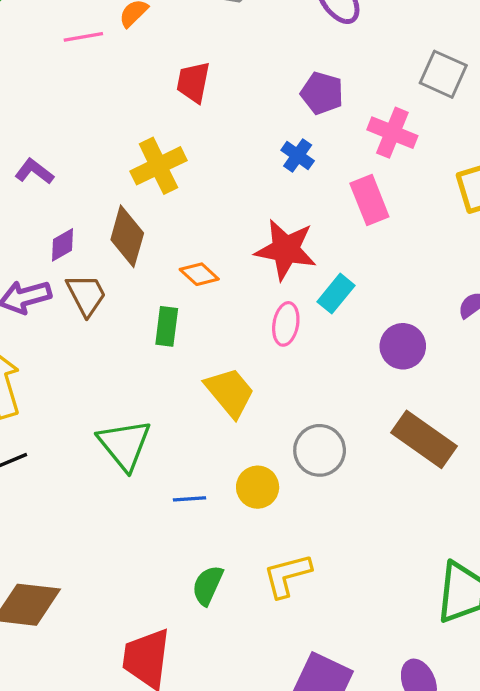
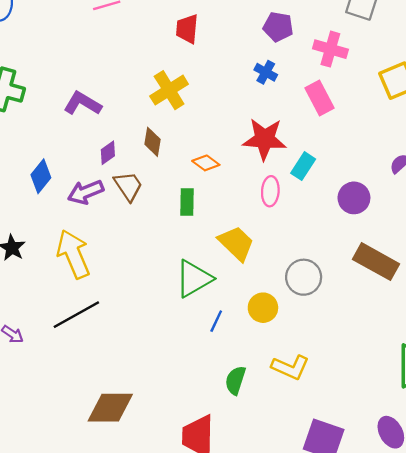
purple L-shape: (34, 171) -> (82, 104), size x1.4
brown diamond: (127, 236) -> (153, 142), size x0.7
green triangle: (124, 445) -> (194, 279), moved, turned 45
blue line: (190, 499) -> (216, 321), turned -55
yellow L-shape: (287, 575) -> (290, 367), turned -135

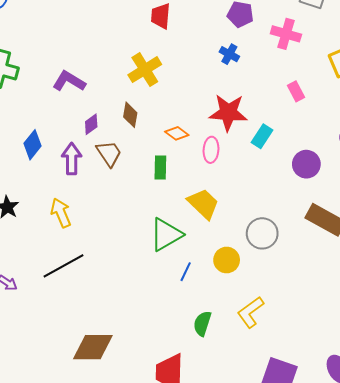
pink rectangle: (319, 98) -> (296, 91), moved, size x0.7
pink ellipse: (270, 191) -> (211, 150), moved
purple arrow: (86, 192) -> (72, 159), turned 112
yellow arrow: (73, 254) -> (61, 213), size x0.7
yellow L-shape: (290, 367) -> (250, 312), turned 120

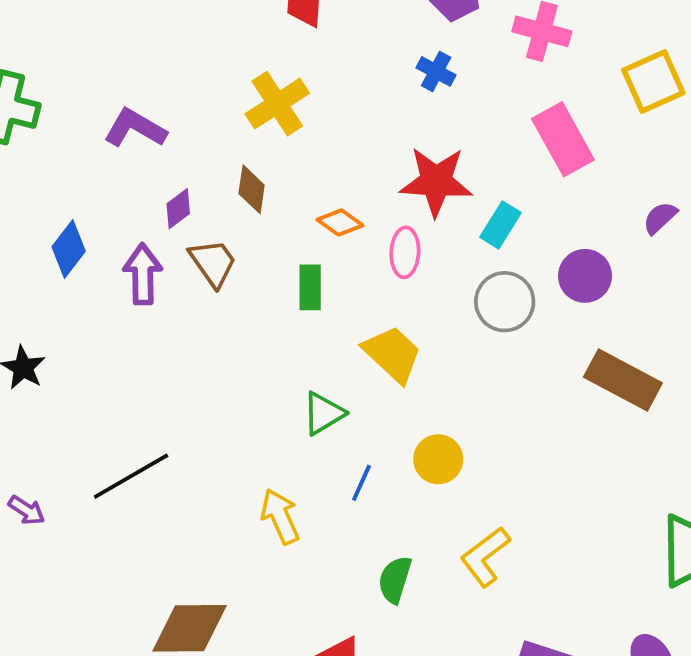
pink rectangle: (296, 91) -> (563, 139), size x1.8
yellow arrow: (61, 213) -> (280, 516), moved
gray circle: (262, 233) -> (505, 302), moved
green triangle: (166, 234) -> (323, 413), size x0.7

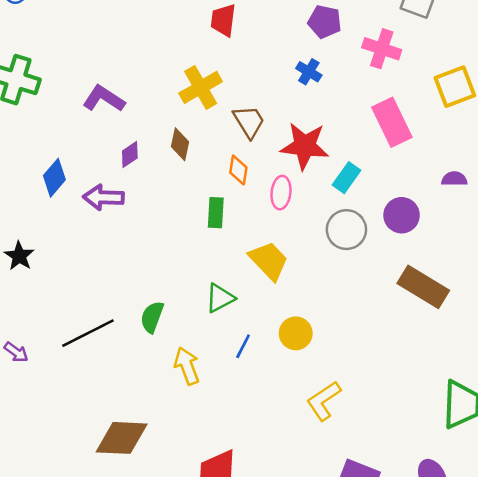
purple semicircle: (660, 218) -> (454, 179), turned 40
orange diamond: (340, 222) -> (238, 170), turned 60
brown trapezoid: (213, 263) -> (249, 121), moved
purple arrow: (143, 274) -> (103, 197), turned -90
green semicircle: (395, 580) -> (152, 317), moved

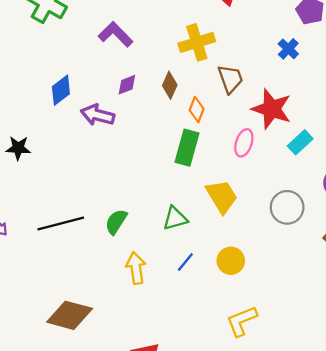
orange diamond: (238, 170) -> (197, 110), moved
green rectangle: (216, 213) -> (187, 148), size x1.4
gray circle: (346, 230) -> (287, 207), moved
black star: (19, 256) -> (18, 148), turned 30

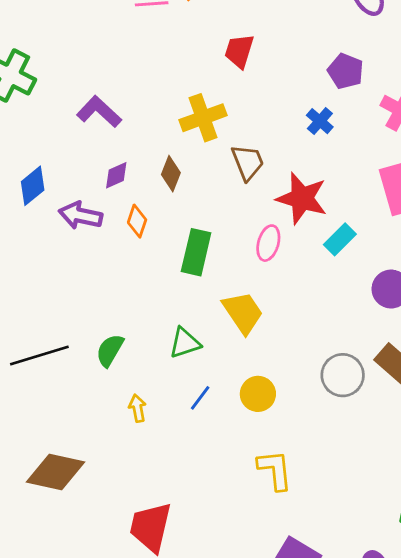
orange diamond: (197, 110) -> (137, 221), moved
gray circle: (287, 207) -> (343, 375), moved
yellow arrow: (136, 268) -> (137, 408), size x0.7
yellow L-shape: (242, 321) -> (275, 470), turned 108

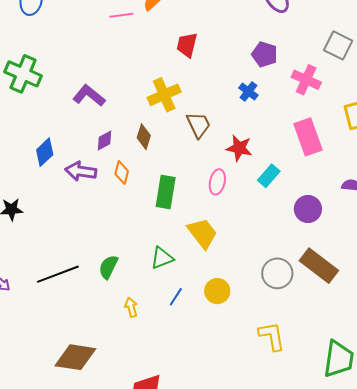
red star: (302, 198) -> (239, 148), size x0.7
yellow L-shape: (275, 470) -> (272, 336), moved

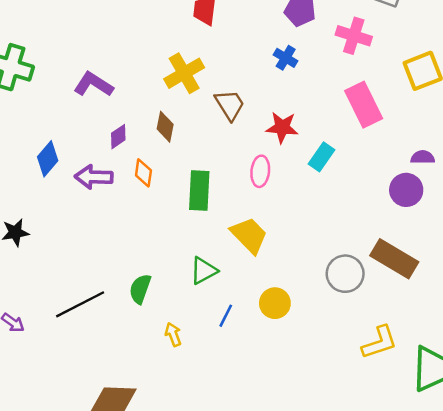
purple circle: (308, 209) -> (406, 190), moved
yellow L-shape: (272, 336) -> (379, 342), moved, turned 88

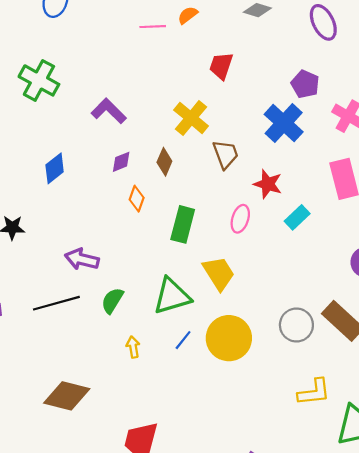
blue cross: (286, 58) -> (284, 123), size x1.8
yellow cross: (184, 73) -> (191, 118), turned -32
purple arrow: (94, 177) -> (82, 259), moved
green triangle: (204, 271) -> (172, 296), size x1.5
yellow circle: (275, 303) -> (229, 338), size x1.6

